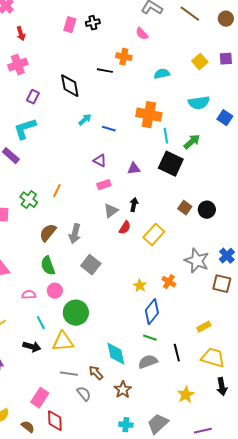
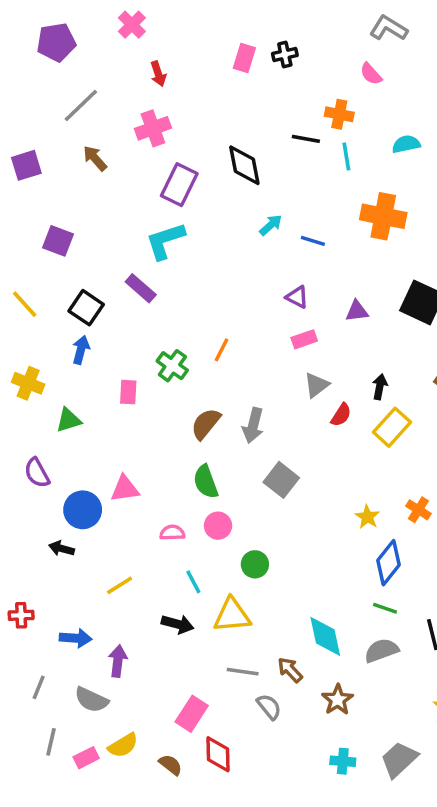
purple rectangle: (33, 97) -> (179, 185), size x1.6
cyan line: (166, 136) -> (346, 156), moved
black arrow: (134, 205) -> (380, 387), moved
green circle: (76, 313) -> (255, 564), size x0.6

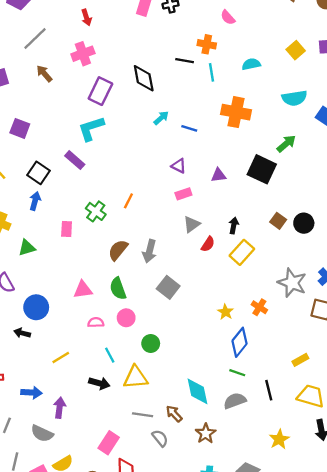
pink triangle: (125, 489) -> (83, 290), moved

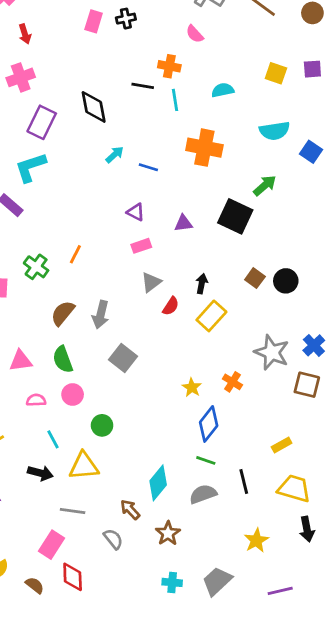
yellow square: (296, 50) -> (276, 73), turned -30
cyan diamond: (197, 391) -> (158, 483), turned 52
gray line: (143, 415) -> (73, 511), moved

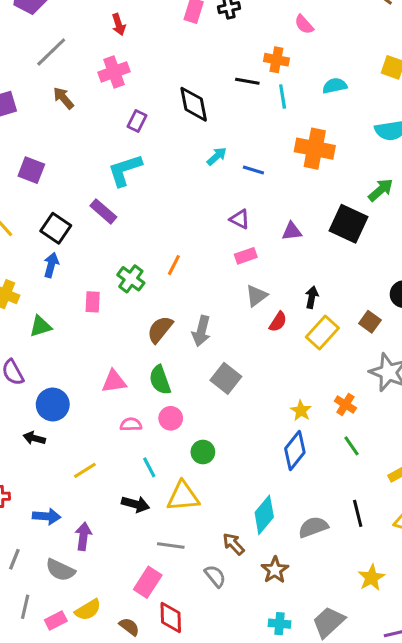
purple rectangle: (42, 122) -> (137, 121), size x0.6
brown square: (255, 278) -> (370, 322), moved
blue diamond: (209, 424) -> (295, 450), moved
green line: (206, 460) -> (352, 446), moved, turned 36

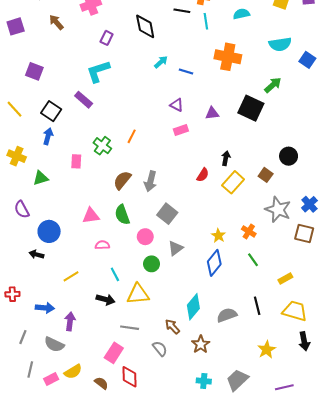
gray triangle: (257, 296) -> (176, 248), moved
pink circle: (171, 418) -> (145, 237), moved

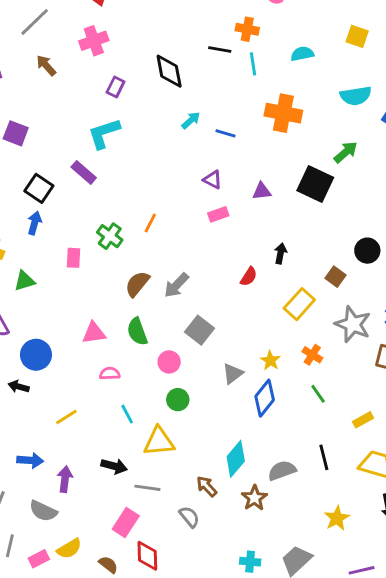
gray arrow: (150, 181) -> (176, 285), turned 30
yellow rectangle: (233, 182) -> (299, 304), moved
gray triangle: (176, 248) -> (233, 374), moved
black arrow: (105, 299) -> (114, 466), moved
brown star: (201, 344) -> (254, 498), moved

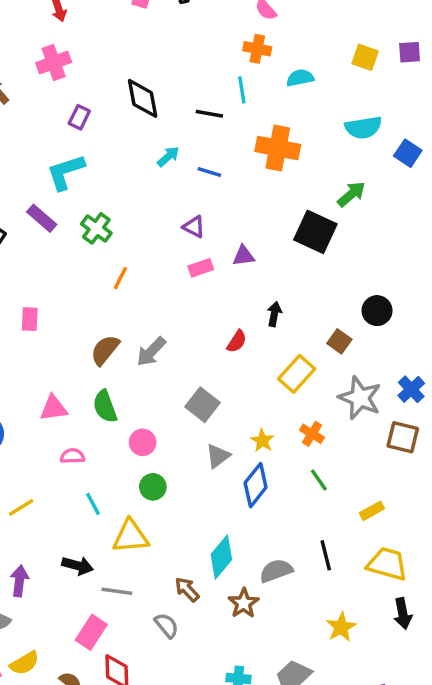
orange cross: (247, 29) -> (257, 49), moved
black line: (220, 49) -> (209, 114), moved
purple triangle: (262, 191) -> (244, 256), moved
green cross: (110, 236) -> (96, 228), moved
gray square: (199, 330) -> (202, 405), moved

